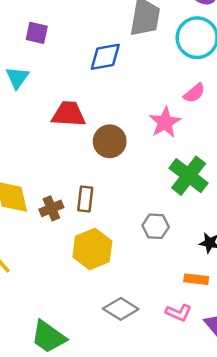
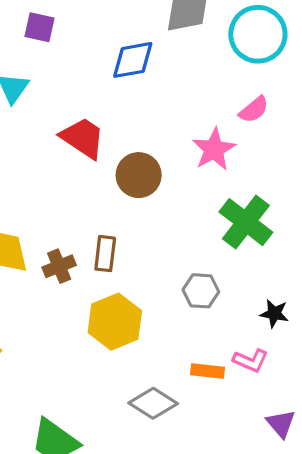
red trapezoid: (69, 114) -> (83, 138), turned 30
orange rectangle: (196, 279) -> (208, 371), moved
pink L-shape: (179, 313) -> (251, 361), moved

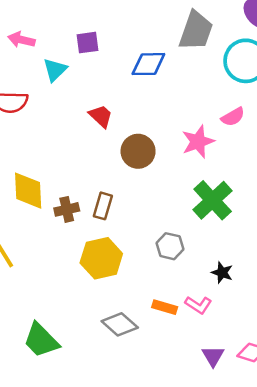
purple square: (39, 27) -> (88, 43), moved, turned -30
red trapezoid: (83, 138) -> (101, 116), size x0.7

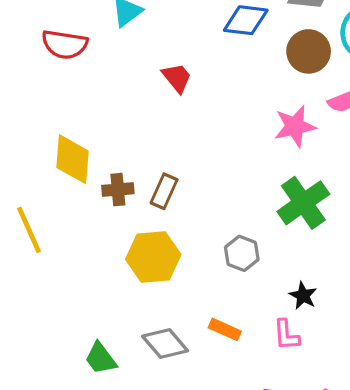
brown circle: (138, 151) -> (309, 51), moved
pink L-shape: (198, 305) -> (286, 335), moved, turned 45
green trapezoid: (41, 340) -> (101, 358), moved, size x0.7

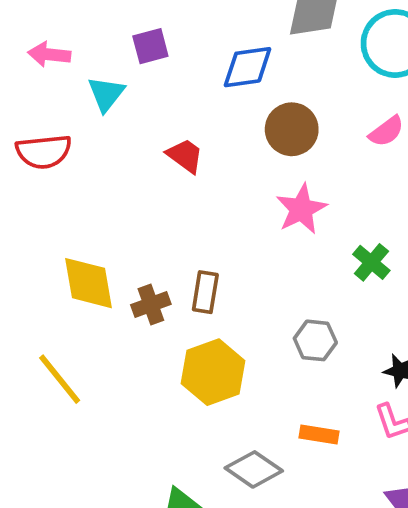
brown circle: (309, 51) -> (292, 129), moved
pink star: (295, 126) -> (301, 209), moved
green cross: (303, 203) -> (371, 262), size x0.6

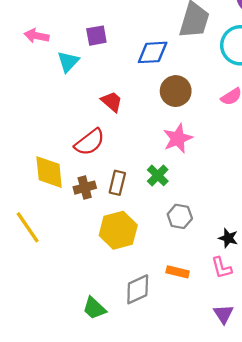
red semicircle: (44, 152) -> (90, 142), moved, turned -36
green cross: (371, 262) -> (158, 175), moved
gray diamond: (254, 469) -> (138, 289), turned -64

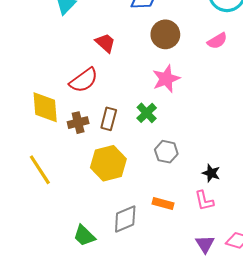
yellow line: (28, 227) -> (40, 170), moved

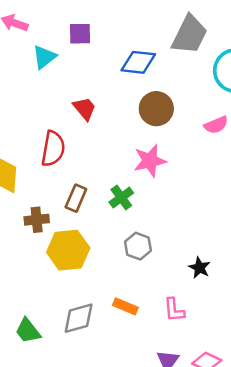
red semicircle: (84, 80) -> (53, 149), turned -52
brown cross: (78, 123) -> (37, 220), moved
black star: (211, 173) -> (199, 268), moved

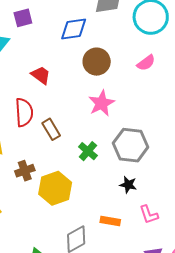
brown rectangle: (76, 198) -> (51, 129), moved, turned -40
green cross: (121, 198) -> (88, 151), moved
gray hexagon: (138, 246) -> (131, 145), moved, size x1.6
black star: (199, 268) -> (128, 185), moved

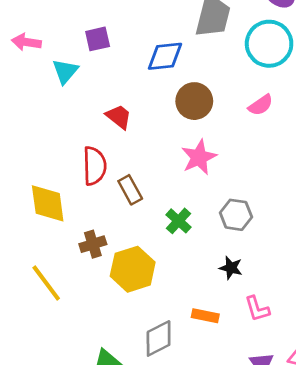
gray hexagon: (131, 145) -> (236, 215), size x0.7

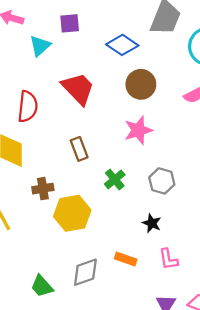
blue diamond: (165, 56) -> (122, 45), turned 32
red trapezoid: (119, 117) -> (78, 89), size x1.6
red semicircle: (94, 166) -> (28, 107), moved

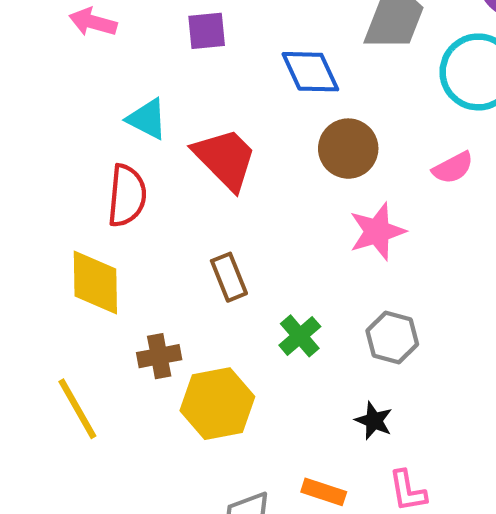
blue diamond: (122, 45) -> (310, 72), turned 32
cyan triangle: (40, 46) -> (147, 119), moved, turned -50
pink star: (138, 130) -> (377, 231), moved

